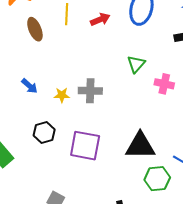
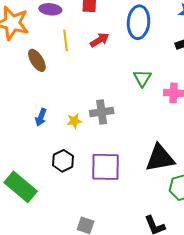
blue arrow: (29, 86) -> (41, 117), turned 78

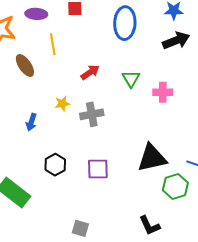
red arrow: (100, 40) -> (90, 72), moved
yellow star: (74, 121) -> (62, 104), moved
purple square: (106, 167) -> (98, 169), size x0.7

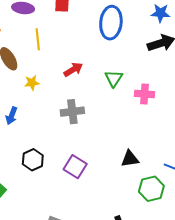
yellow star: (62, 104) -> (32, 83), moved
black triangle: (152, 158) -> (130, 159), size x0.6
purple square: (98, 169) -> (75, 167), turned 30

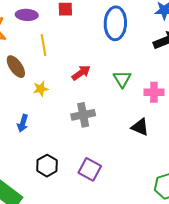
black triangle: (130, 159) -> (140, 127), moved, turned 36

